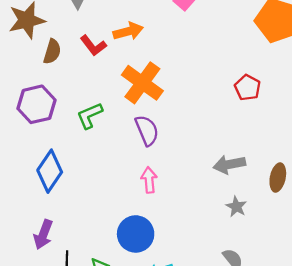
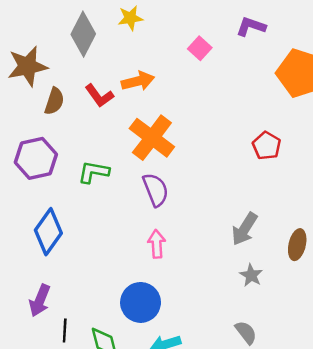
green L-shape: (90, 116) -> (94, 172), turned 32
gray arrow: (229, 164) -> (245, 229), turned -48

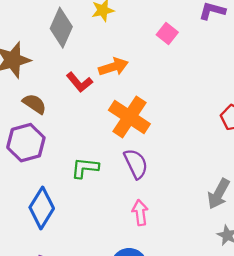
brown semicircle: (54, 101) -> (34, 104), moved, turned -70
green L-shape: (94, 172) -> (85, 168), moved

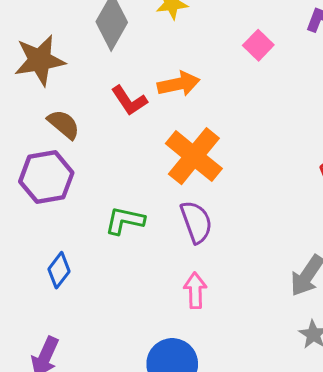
blue diamond: (42, 208) -> (59, 270), size x0.6

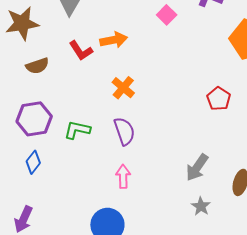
brown semicircle: (64, 124) -> (37, 66), turned 120
orange cross: (194, 156) -> (123, 88), size x0.6
purple hexagon: (46, 177) -> (34, 119), moved

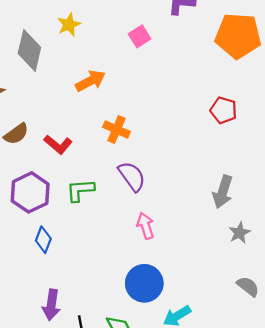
pink square: (167, 15) -> (140, 36), turned 30
red L-shape: (81, 51) -> (58, 144), moved
gray star: (201, 206) -> (239, 233), turned 30

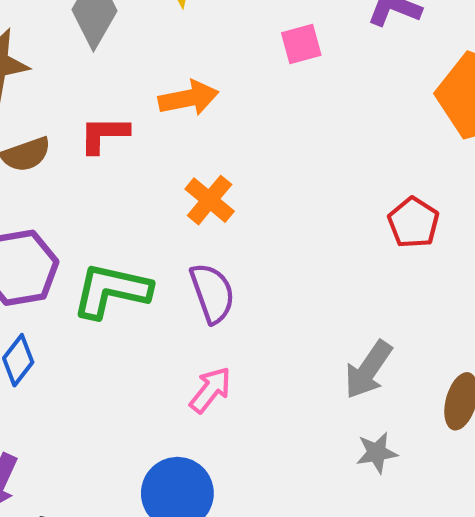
red L-shape: (58, 144) -> (104, 134), moved, turned 124
green L-shape: (80, 190) -> (111, 291), size x1.4
pink arrow: (145, 226) -> (210, 390), turned 40

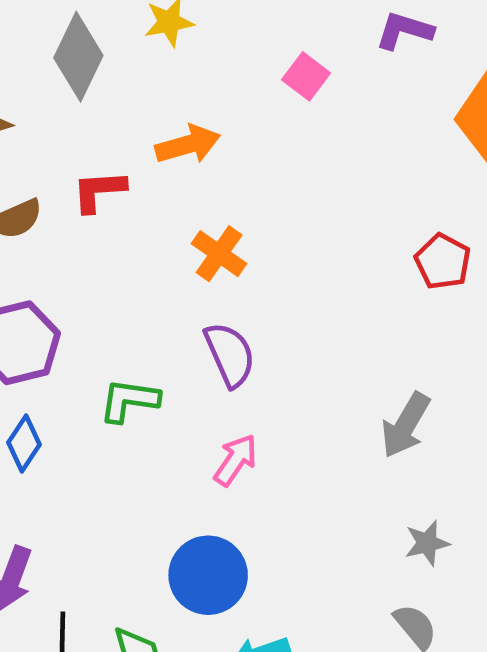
pink square: (301, 44) -> (306, 76), turned -33
green L-shape: (111, 291) -> (129, 400), moved, size x0.7
gray star: (377, 453) -> (427, 543), moved

